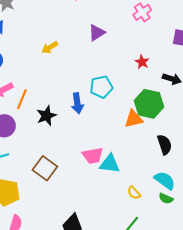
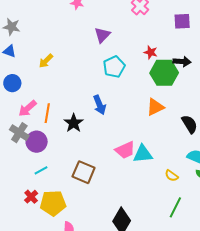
yellow arrow: (50, 48) -> (46, 61), moved
cyan pentagon: (101, 87) -> (114, 67), moved
green hexagon: (149, 104) -> (164, 73), moved

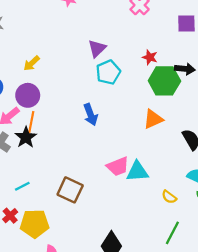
purple triangle: (102, 35) -> (97, 48), moved
black star: (74, 123) -> (26, 137), moved
purple circle: (37, 142) -> (28, 95), moved

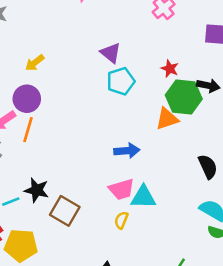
purple triangle: (97, 48) -> (111, 53), turned -42
blue arrow: (91, 115) -> (127, 151), moved, turned -80
orange triangle: (153, 119) -> (167, 119), moved
black star: (26, 137) -> (37, 190), moved, turned -30
yellow semicircle: (169, 197) -> (121, 220), moved, turned 70

